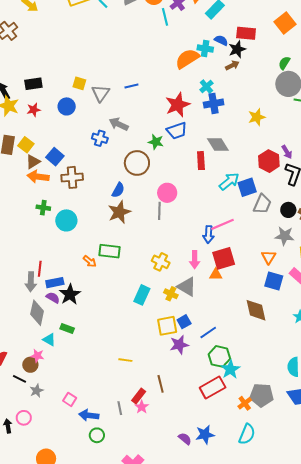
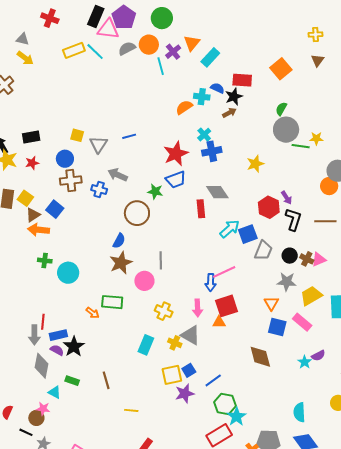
orange semicircle: (187, 59) -> (184, 107), size x0.7
brown cross: (72, 177) -> (71, 181), moved
pink circle: (167, 193) -> (144, 281), moved
brown line: (161, 384) -> (106, 380), moved

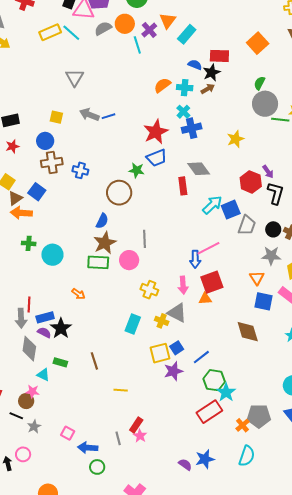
cyan cross: (202, 97) -> (185, 88), moved
gray triangle: (98, 144) -> (75, 78), moved
gray arrow: (118, 175) -> (89, 115), moved
green rectangle: (112, 302) -> (98, 262), moved

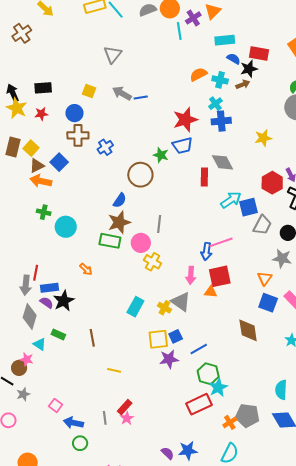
cyan rectangle: (187, 34) -> (225, 40), moved, turned 36
blue cross: (80, 170) -> (105, 147), turned 35
yellow cross: (149, 290) -> (153, 262), moved

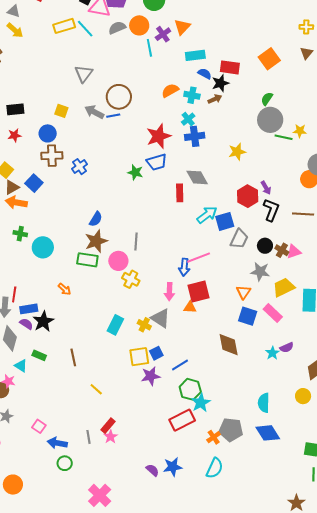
brown circle: (140, 175) -> (119, 97), moved
yellow line: (114, 370) -> (96, 389), turned 32

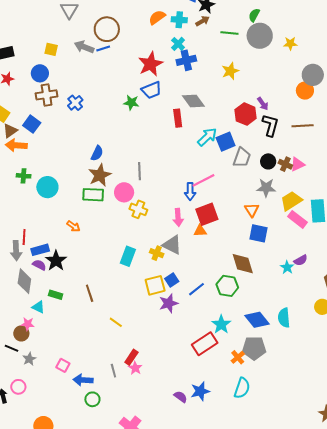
green line: (284, 137) -> (229, 33), moved
pink rectangle: (273, 313) -> (298, 219), moved
green hexagon: (190, 389) -> (227, 286), moved
blue diamond: (268, 433) -> (257, 320), moved

